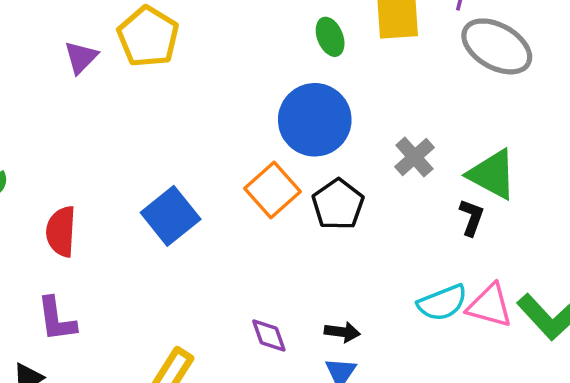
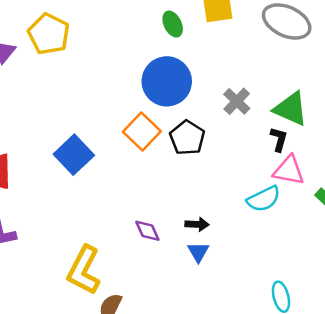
pink triangle: (490, 306) -> (289, 170), moved

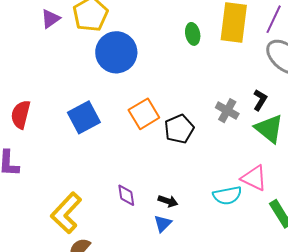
blue circle: (167, 81) -> (116, 52), moved
gray cross: (237, 101) -> (227, 111), turned -30
black L-shape: (279, 139) -> (260, 100), moved

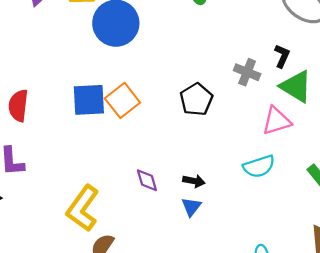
orange square: (144, 114) -> (122, 100), moved
blue square: (84, 117) -> (89, 100), turned 32
pink triangle: (254, 178) -> (276, 121), moved, turned -36

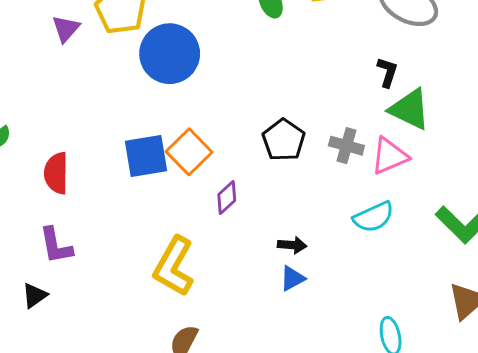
gray cross: (247, 72) -> (346, 146), moved
purple diamond: (147, 180) -> (227, 198), moved, turned 70
blue triangle: (191, 207) -> (292, 278), turned 30
yellow L-shape: (83, 208) -> (174, 266), moved

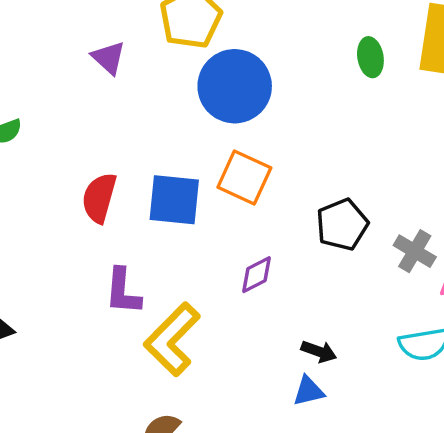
purple triangle: (66, 29) -> (109, 58), moved, turned -44
orange square: (189, 152) -> (244, 178), moved, turned -36
red semicircle: (56, 173) -> (99, 198), moved
purple L-shape: (56, 246) -> (123, 291), moved

